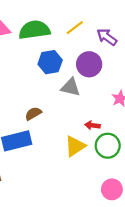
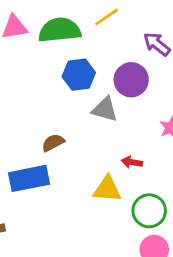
yellow line: (75, 28) -> (106, 17), moved
yellow triangle: (75, 146) -> (107, 189), turned 35
green circle: (108, 146) -> (149, 211), moved

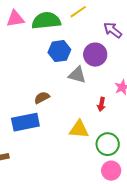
red arrow: (132, 162) -> (101, 104), moved, turned -88

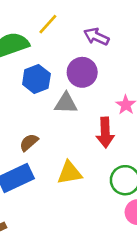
red arrow: (101, 104) -> (105, 133), size x1.6
yellow triangle: (79, 129) -> (70, 173), moved

